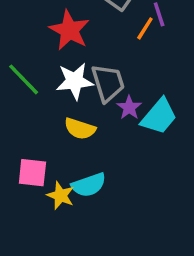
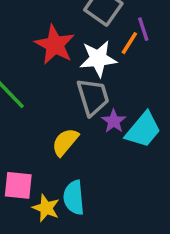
white star: (75, 81) -> (98, 59), moved
yellow semicircle: (80, 129) -> (65, 142), turned 112
cyan semicircle: (89, 185) -> (74, 198), turned 104

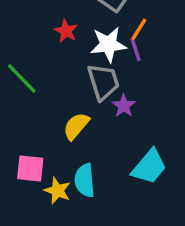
purple line: (143, 29) -> (136, 50), moved
red star: (55, 45) -> (66, 31), size x0.6
cyan trapezoid: (143, 130) -> (149, 167), moved

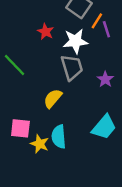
orange line: (139, 29) -> (97, 21), moved
purple line: (136, 50) -> (106, 29), moved
purple star: (124, 106) -> (105, 79), moved

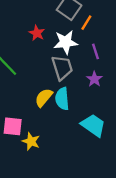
purple line: (106, 29) -> (96, 51), moved
cyan trapezoid: (104, 127) -> (93, 125), turned -95
cyan semicircle: (59, 137) -> (62, 99), moved

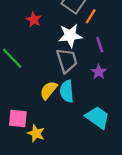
red star: (37, 33) -> (34, 20), moved

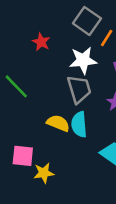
yellow semicircle: (49, 90) -> (58, 123), turned 72
yellow star: (36, 133) -> (44, 173), turned -30

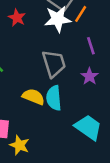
white star: (83, 60) -> (58, 19), moved
yellow star: (44, 173) -> (19, 145), turned 30

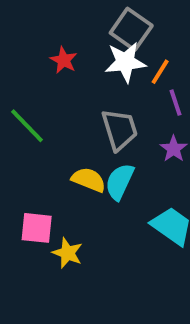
orange line: (81, 14) -> (160, 72), moved
cyan semicircle: (54, 98) -> (120, 182), turned 30

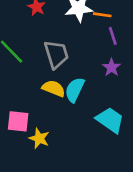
orange line: (160, 72) -> (102, 15), turned 66
gray trapezoid: (120, 130) -> (56, 54), moved

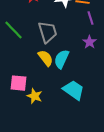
yellow semicircle: (54, 88) -> (46, 58), turned 30
cyan trapezoid: (110, 120) -> (74, 90), moved

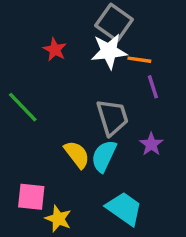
gray trapezoid: (48, 32) -> (112, 117), moved
purple star: (90, 42) -> (151, 144), moved

